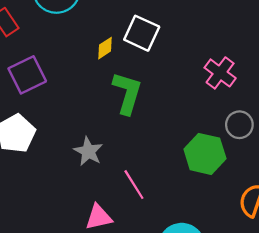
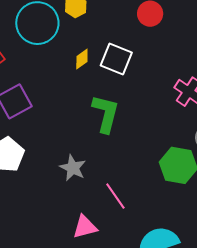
yellow diamond: (105, 48) -> (82, 59), moved

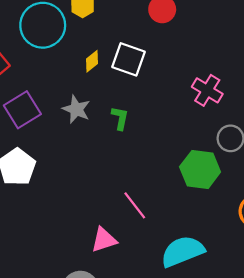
green L-shape: (106, 114) -> (120, 118), size x0.6
gray star: (73, 168) -> (76, 109), moved

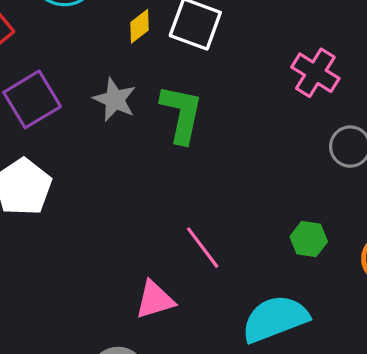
green L-shape: (120, 118) -> (181, 114), size x1.6
green hexagon: (200, 169) -> (309, 239), moved, size x0.6

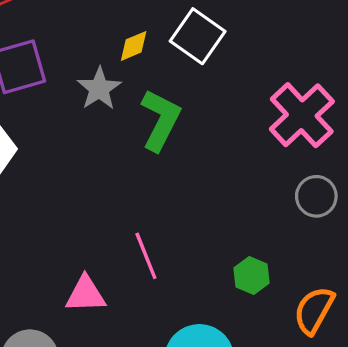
yellow diamond: (139, 26) -> (134, 46), moved
pink cross: (315, 73) -> (302, 115), size x1.4

